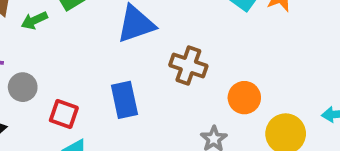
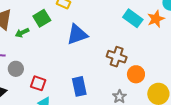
brown cross: (188, 65) -> (117, 57), moved
blue rectangle: (124, 100) -> (79, 86), moved

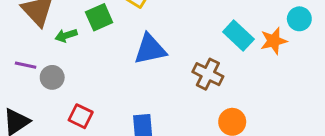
brown cross: (117, 57) -> (208, 74), moved
gray circle: (16, 69) -> (52, 77), moved

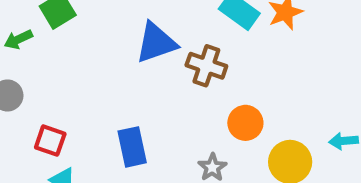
blue triangle: (150, 49) -> (156, 43), moved

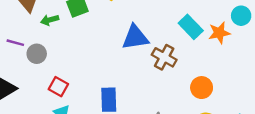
orange circle: (245, 123) -> (202, 88), moved

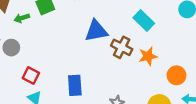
orange star: (219, 33) -> (148, 56), moved
orange circle: (202, 88) -> (176, 75), moved

